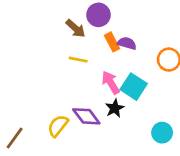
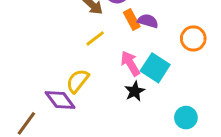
yellow line: (78, 60) -> (95, 38), turned -48
purple diamond: (86, 116) -> (60, 100), moved
yellow semicircle: (58, 126) -> (78, 81), moved

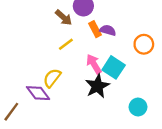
black star: (135, 91) -> (97, 86), size x1.5

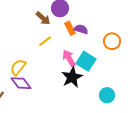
yellow semicircle: (52, 78) -> (18, 67), moved

